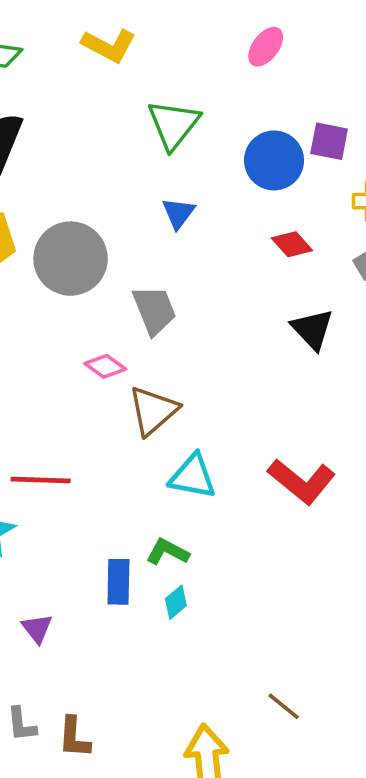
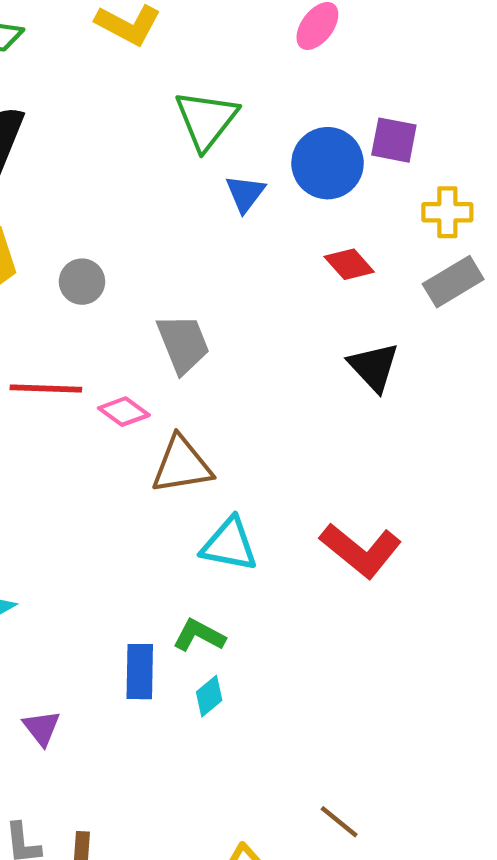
blue triangle: (178, 213) -> (245, 193), moved
gray circle: (71, 259) -> (82, 282), size x0.5
brown triangle: (153, 411) -> (182, 465), turned 32
red line: (41, 480) -> (46, 388), moved

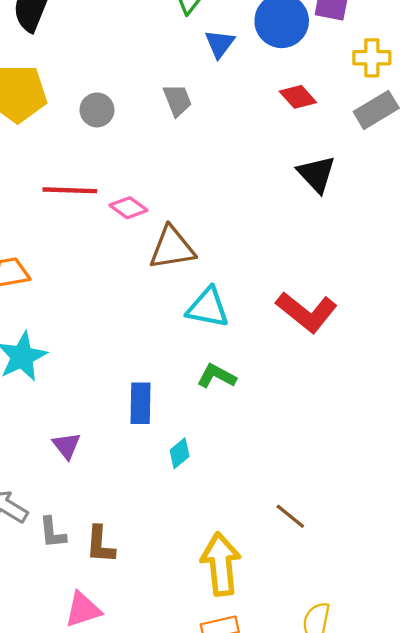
gray trapezoid: (183, 344) -> (177, 100), moved, size x0.7
green L-shape: (199, 635) -> (216, 376), moved
cyan diamond: (209, 696) -> (180, 453), moved

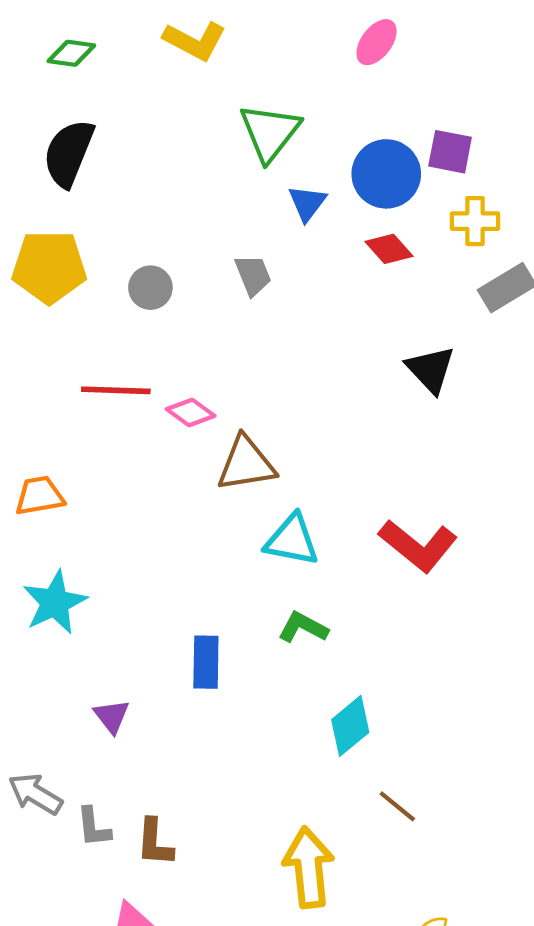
yellow cross: (372, 58) -> (475, 221), moved
red diamond: (298, 97) -> (389, 249), moved
cyan diamond: (180, 453) -> (350, 726), moved, size x1.5

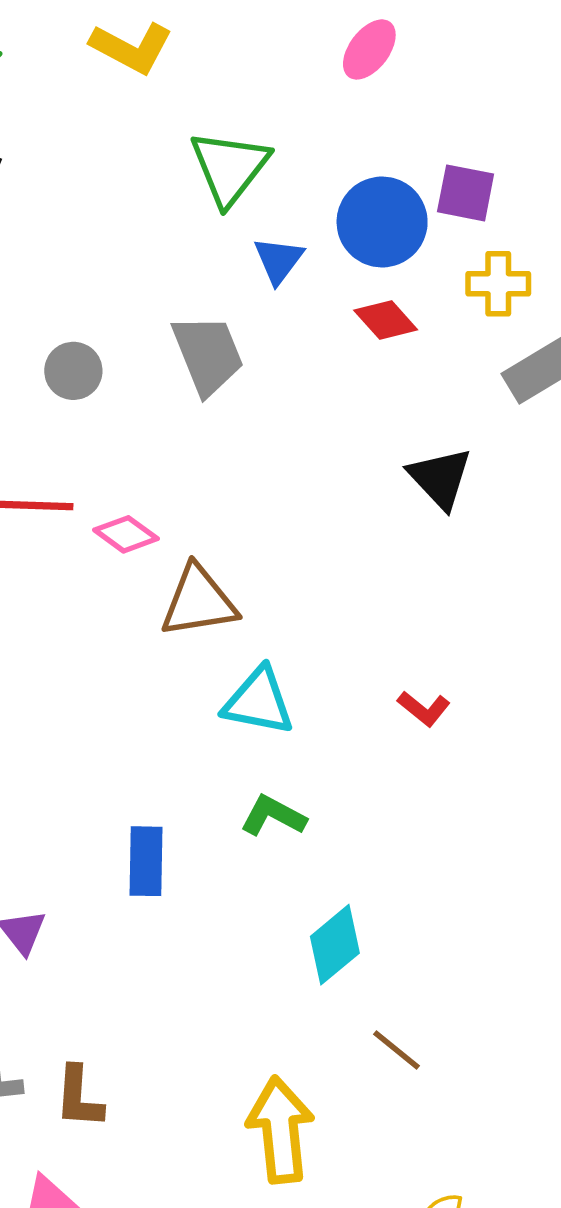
gray trapezoid: (253, 275) -> (208, 355), size x1.5
red L-shape: (418, 546) -> (424, 709), size x0.5

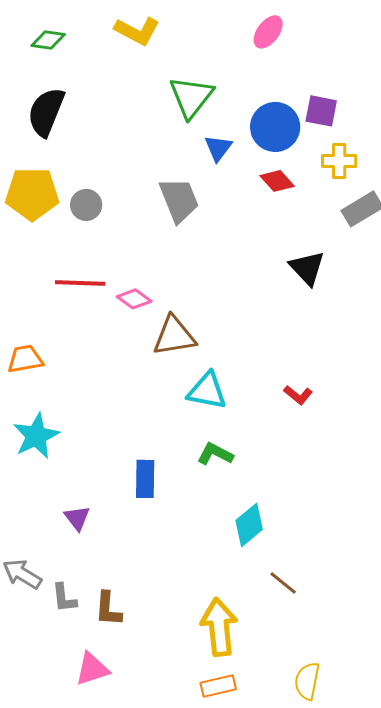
gray circle: (73, 371) -> (86, 205), moved

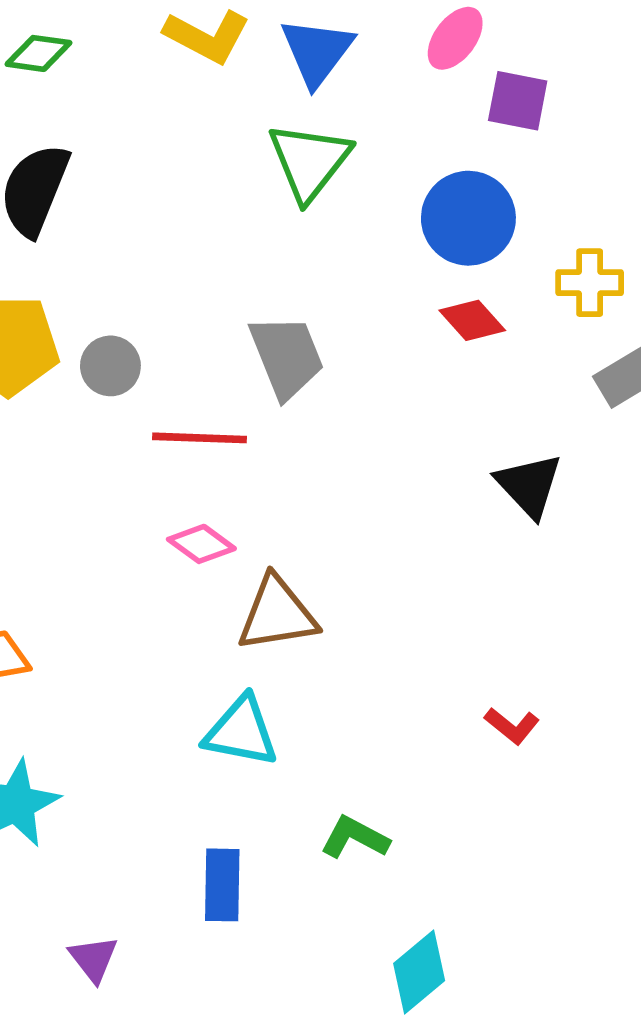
purple square: (321, 111) -> (518, 101), moved
blue triangle: (218, 148) -> (317, 52), moved, size x1.4
red line: (80, 283) -> (199, 438), moved
cyan triangle: (207, 391) -> (241, 731), moved

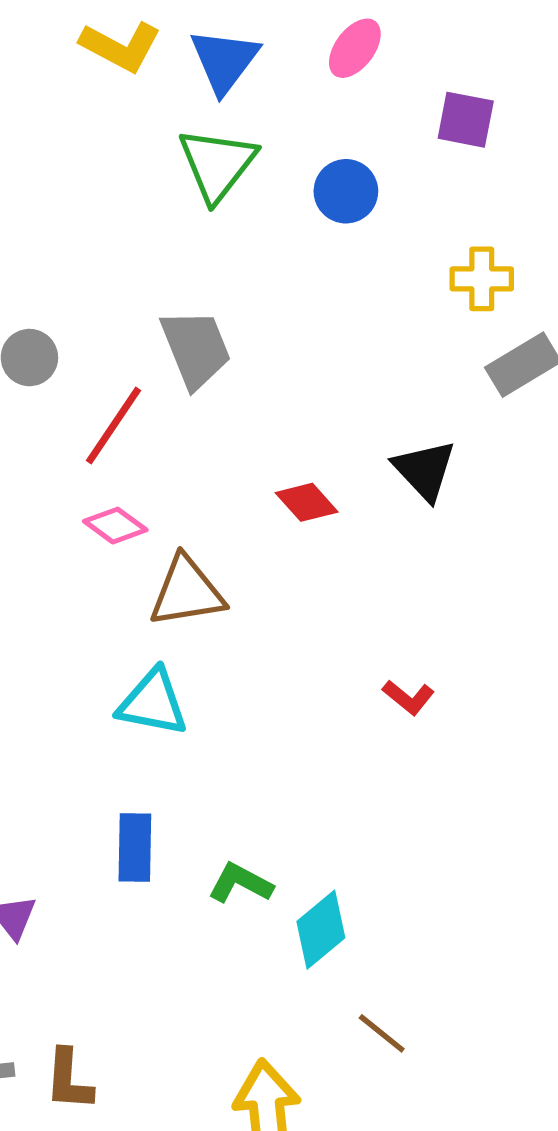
purple square: (518, 101) -> (466, 120), moved
blue circle: (468, 218) -> (346, 191), moved, size x0.7
red diamond: (472, 320) -> (307, 502), moved
red line: (199, 438) -> (113, 425), turned -58
green L-shape: (355, 838) -> (240, 883), moved

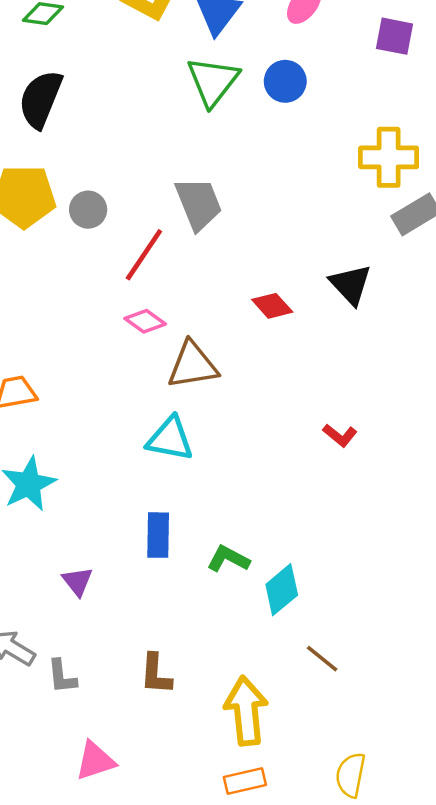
purple square: (466, 120) -> (395, 36), moved
blue circle: (346, 191) -> (285, 81), moved
yellow cross: (482, 279) -> (389, 157), size x1.4
brown L-shape: (69, 1080) -> (156, 674), moved

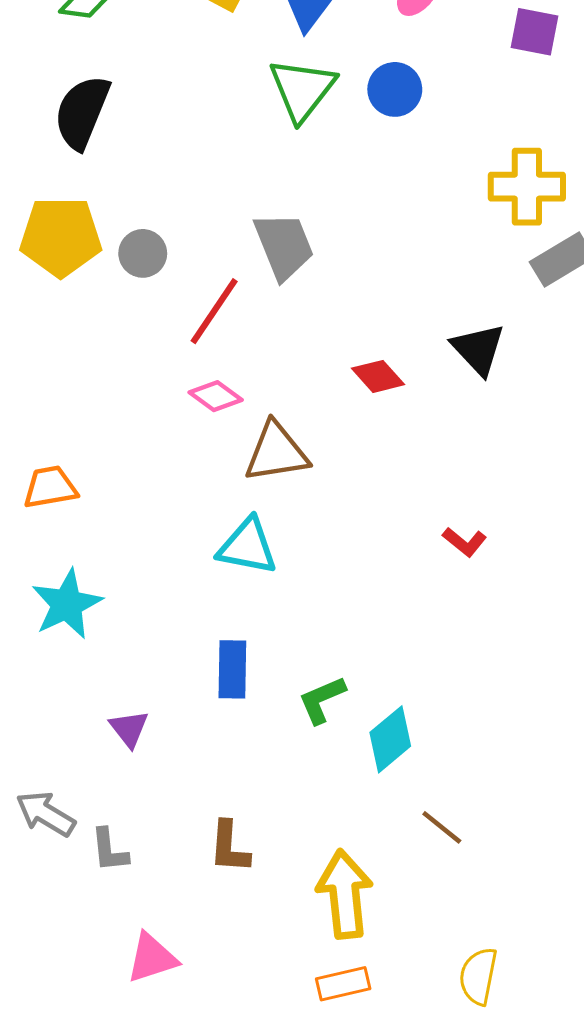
green L-shape: (228, 559) -> (322, 700), turned -51

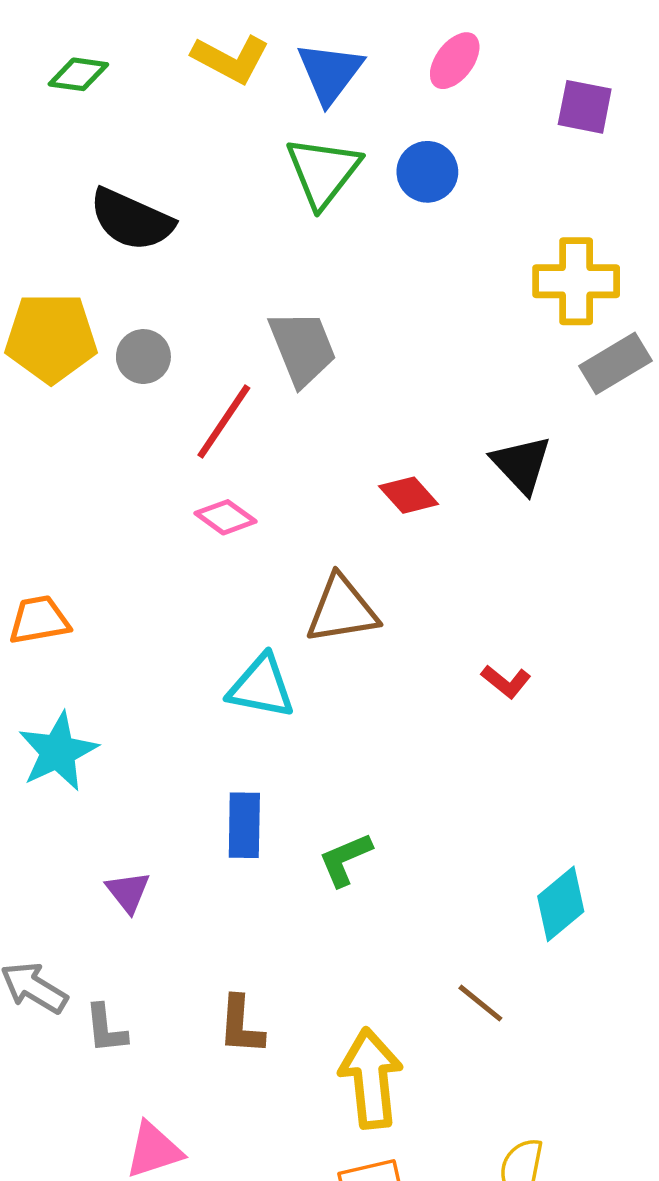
black semicircle: (82, 112) -> (131, 220), moved, turned -88
brown triangle: (276, 452) -> (342, 610), moved
cyan diamond: (390, 739) -> (561, 904), moved

